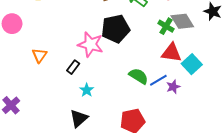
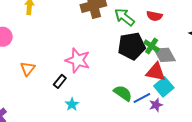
gray diamond: (182, 21) -> (165, 55), moved
black pentagon: (116, 29) -> (132, 46), moved
cyan square: (192, 64) -> (164, 87), moved

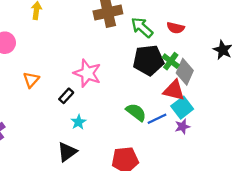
gray diamond: (165, 55) -> (185, 72), turned 50
purple star: (156, 105) -> (182, 127), moved

